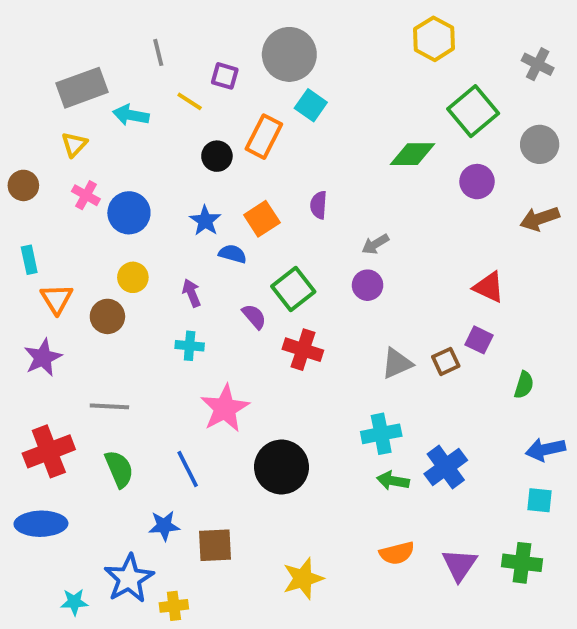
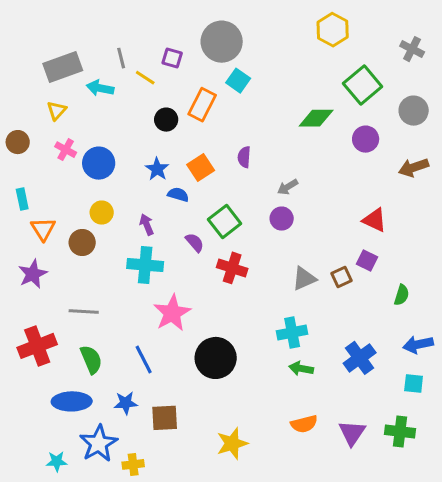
gray line: (158, 52) -> (121, 58), moved
cyan cross: (190, 346) -> (145, 265), size x1.6
blue cross: (446, 467) -> (360, 358), moved
blue ellipse: (41, 524) -> (72, 401), moved

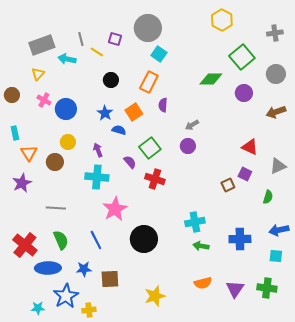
gray cross: (412, 49) -> (275, 33), turned -35
orange rectangle: (202, 105) -> (149, 82), moved
gray triangle: (304, 278) -> (278, 166), moved
red cross: (37, 346) -> (25, 245), moved, turned -30
blue cross: (360, 358) -> (240, 239), turned 35

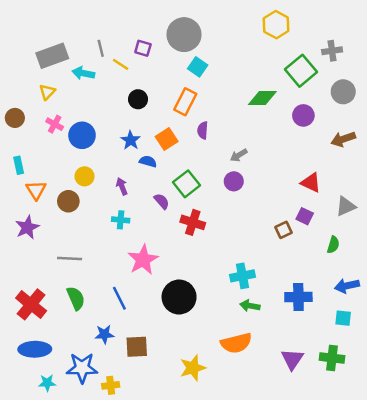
gray cross: (275, 33) -> (332, 51), moved
cyan cross: (97, 177) -> (121, 220), size x0.6
blue ellipse: (48, 268) -> (35, 349), moved
orange semicircle: (203, 283) -> (236, 343), moved, size x1.4
blue star: (66, 296) -> (82, 368), turned 30

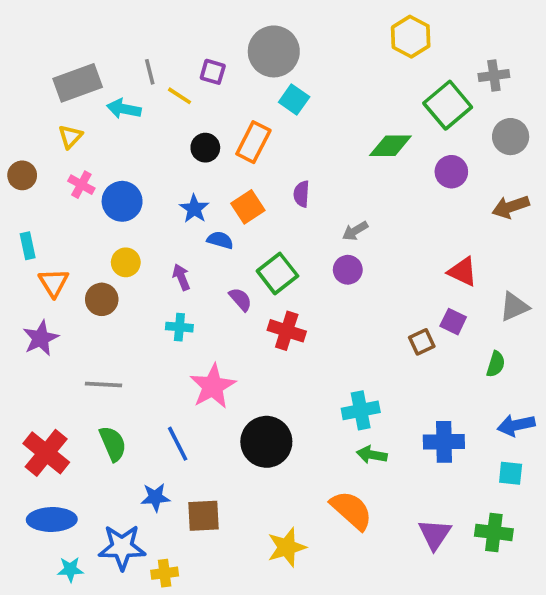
orange rectangle: (185, 102) -> (253, 142), moved
orange semicircle: (236, 343) -> (351, 510), turned -124

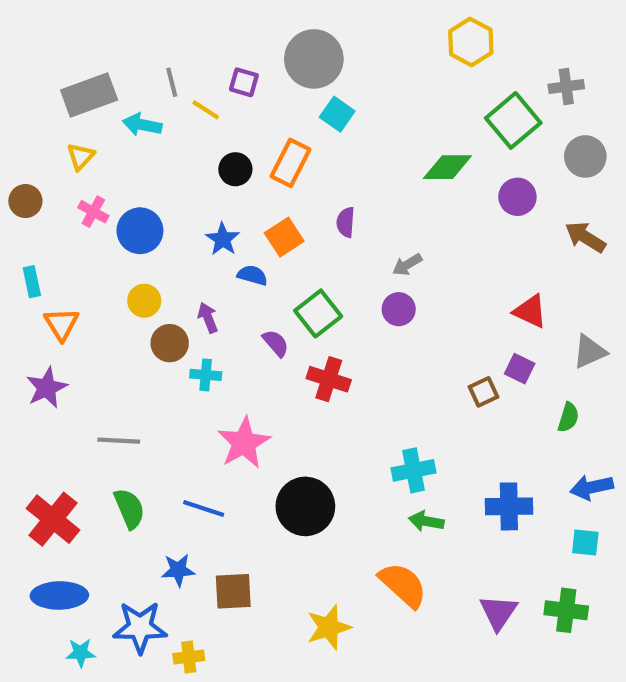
brown arrow: (511, 207) -> (585, 237), turned 51
brown circle: (102, 299) -> (170, 343), moved
blue line: (178, 444) -> (204, 509), turned -45

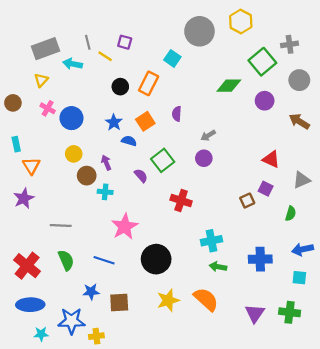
gray circle: (314, 59) -> (199, 31), moved
red cross: (329, 379) -> (181, 201), moved
yellow star: (329, 627) -> (168, 300), moved

